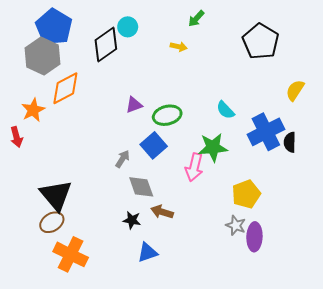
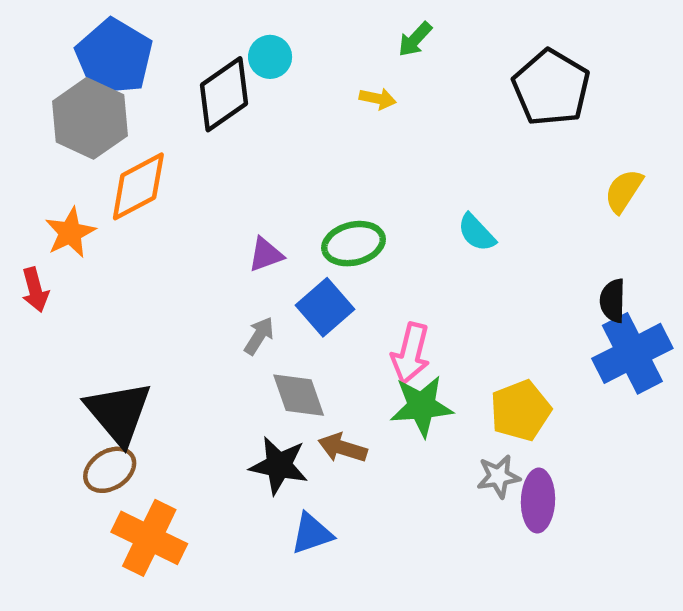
purple triangle: (134, 105) -> (266, 255), moved
blue cross: (266, 132) -> (632, 353), moved
green star: (213, 147) -> (422, 406), moved
black star: (132, 220) -> (279, 465), size x1.5
gray star: (236, 225) -> (498, 476), turned -30

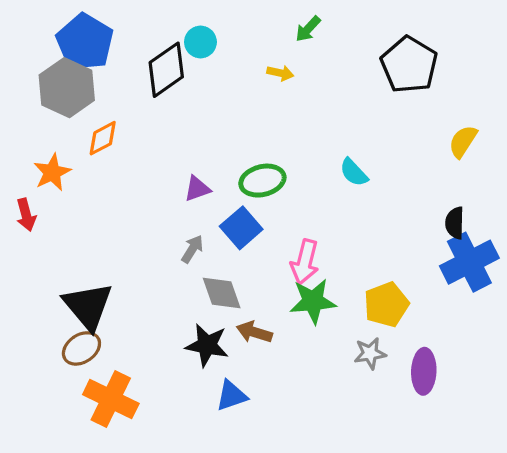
orange diamond: (138, 186) -> (103, 138), size x0.7
purple ellipse: (538, 501) -> (424, 371), moved

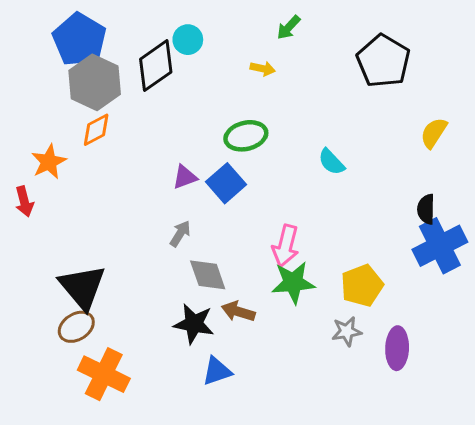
gray hexagon: (67, 88) -> (95, 82), moved
green ellipse: (262, 181) -> (246, 136), moved
blue square: (241, 228) -> (226, 183), moved

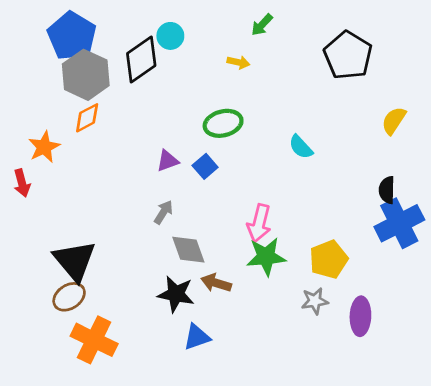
blue square: (226, 183) -> (205, 166), size x0.7

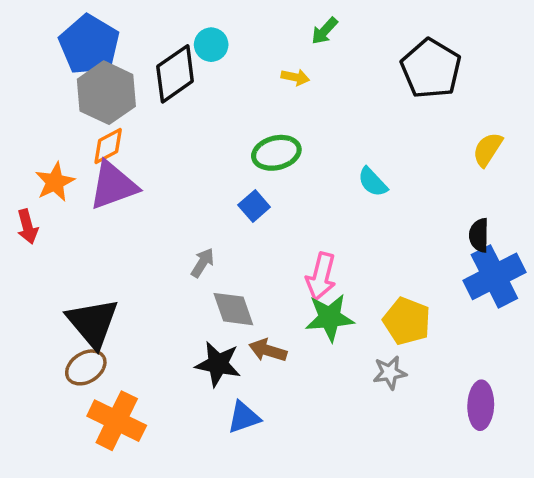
purple triangle: (168, 161) -> (113, 185), moved, size x1.8
yellow pentagon: (329, 259) -> (407, 321), turned -30
purple ellipse: (360, 316) -> (481, 405), moved

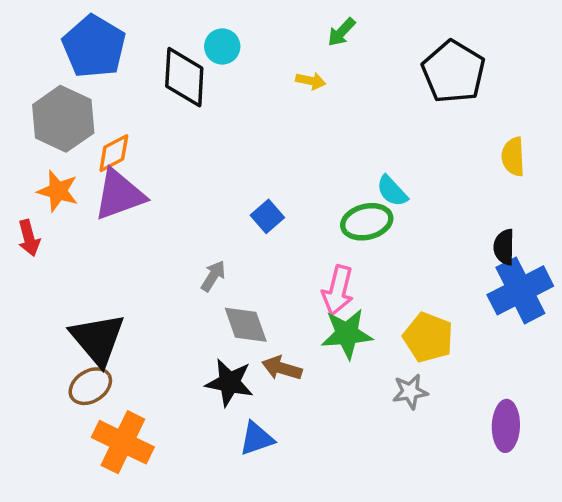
black diamond: (175, 74) -> (184, 77), turned -52
gray hexagon: (106, 93) -> (63, 119), moved
yellow semicircle: (488, 149) -> (513, 157), turned -36
green ellipse: (276, 153) -> (367, 222), moved
orange star: (55, 182) -> (58, 191), turned -30

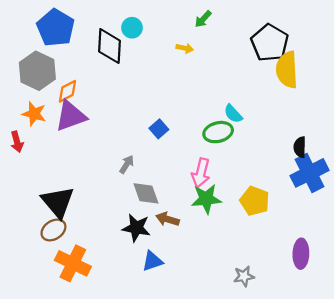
yellow semicircle: (513, 157) -> (287, 70), moved, size x1.6
gray star: (410, 392) -> (244, 276), moved

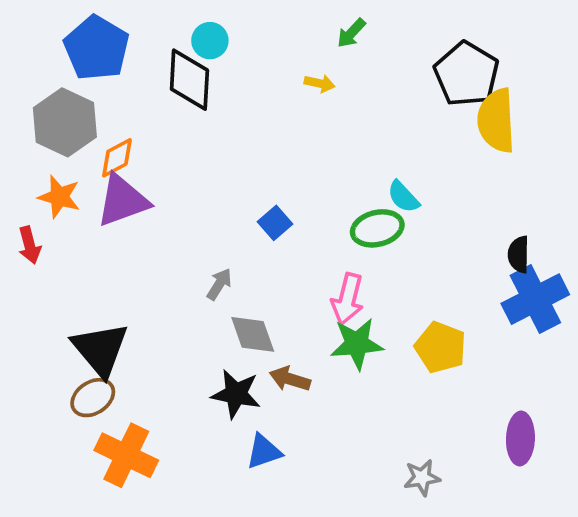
cyan circle: (132, 28) -> (210, 41), moved

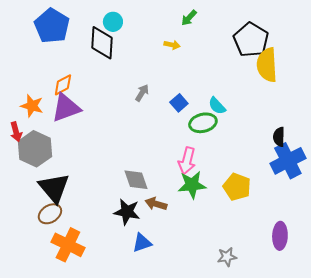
gray hexagon: (65, 122) -> (35, 149), moved
blue square: (275, 223) -> (179, 103), moved
gray arrow: (219, 284) -> (142, 93), moved

